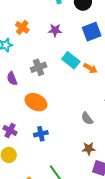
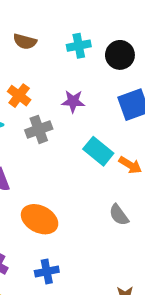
gray cross: (39, 67) -> (39, 129), moved
gray semicircle: (87, 118) -> (119, 215), moved

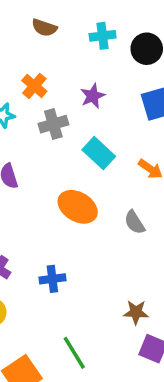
purple star: (73, 101) -> (93, 96), turned -30
cyan rectangle: (98, 151) -> (99, 153), moved
orange ellipse: (40, 219) -> (78, 207), moved

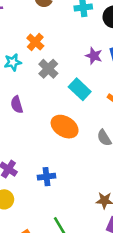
purple star: (93, 96) -> (94, 56), moved, turned -30
gray cross: (53, 124) -> (48, 69), turned -30

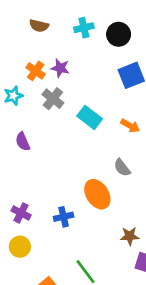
purple star: (94, 56) -> (60, 68), moved
orange ellipse: (65, 127) -> (97, 194), moved, turned 32

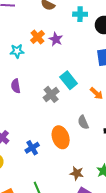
gray cross: (53, 99) -> (51, 94), moved
blue cross: (64, 217) -> (32, 148), turned -32

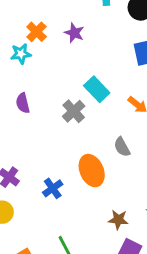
orange cross: (37, 37) -> (37, 32), moved

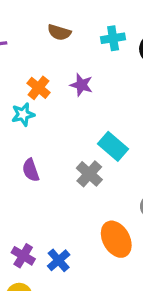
blue cross: (53, 188) -> (59, 260), moved

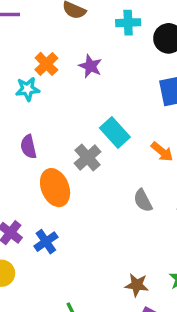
orange ellipse: (116, 239) -> (55, 188), moved

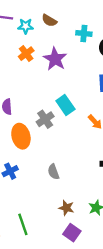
purple star: (90, 66) -> (55, 59), size x1.5
cyan star: (27, 89) -> (26, 26), moved
gray semicircle: (143, 201) -> (53, 172), moved

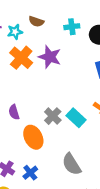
orange cross: (26, 54) -> (21, 58), size x1.5
cyan rectangle: (65, 105) -> (76, 118), moved
gray semicircle: (53, 172) -> (72, 164), size x1.5

